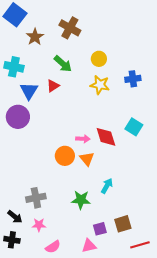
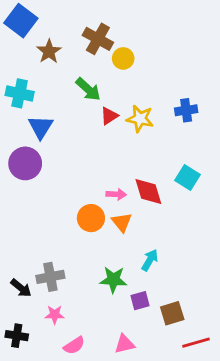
yellow circle: (99, 59) -> (123, 58), moved
red triangle: (53, 86) -> (109, 116), moved
black arrow: (15, 217) -> (21, 288), moved
purple square: (100, 229) -> (140, 301), moved

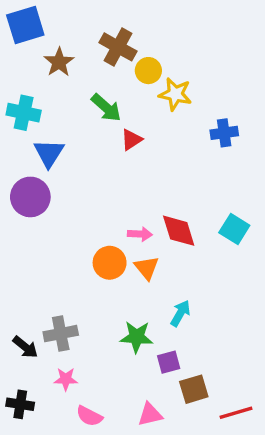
blue square: (21, 21) -> (25, 25), turned 36
yellow star: (140, 119) -> (175, 94), moved
cyan square: (188, 177) -> (234, 229), moved
brown square: (172, 313) -> (194, 389), moved
pink semicircle: (74, 345) -> (89, 416), turned 60

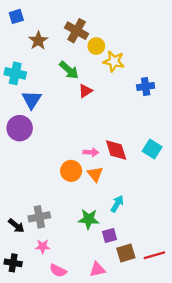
blue square: (25, 25) -> (16, 16), size x0.6
red line: (236, 413) -> (154, 255), moved

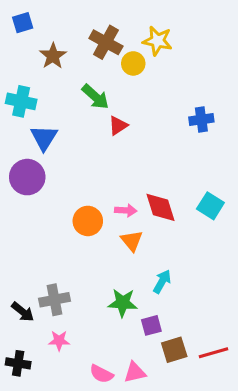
yellow star: (114, 61) -> (157, 41), moved
orange circle: (71, 171) -> (88, 221), moved
pink semicircle: (58, 271) -> (101, 374), moved

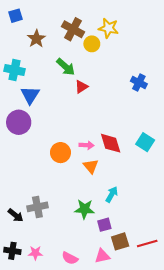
blue cross: (201, 120) -> (139, 83), turned 35
pink star: (59, 341) -> (35, 253), moved
pink triangle: (135, 372) -> (102, 256), moved

